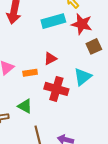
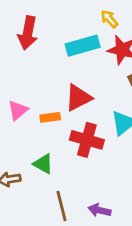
red triangle: (50, 59) -> (78, 98), size x1.5

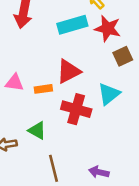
pink triangle: (18, 110) -> (14, 83), turned 48
purple arrow: (99, 210) -> (99, 172), moved

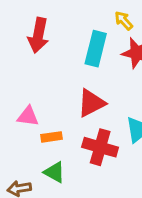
cyan rectangle: (72, 25) -> (96, 49), turned -60
orange rectangle: (43, 89) -> (52, 137), moved

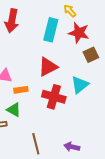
green triangle: (54, 172) -> (14, 110), moved

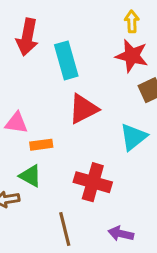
yellow arrow: (70, 11) -> (132, 21), moved, turned 40
cyan rectangle: (51, 30) -> (66, 60), moved, turned -30
red cross: (54, 97) -> (93, 182), moved

